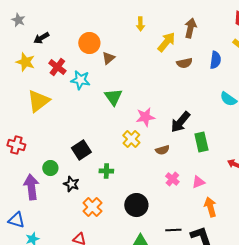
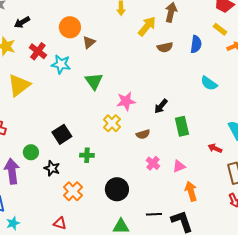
black arrow: (180, 122) -> (161, 106), size x0.7

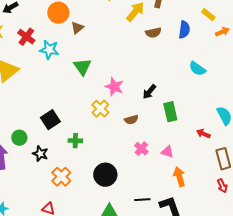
pink star: (126, 101) -> (114, 87), turned 30
pink triangle: (179, 166) -> (167, 152), turned 40

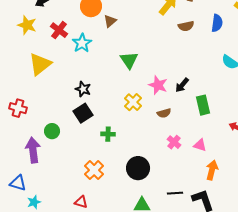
cyan star: (49, 50) -> (82, 43), turned 30
green triangle: (82, 67) -> (129, 60), moved
pink star: (114, 87) -> (158, 85), moved
black star: (40, 154) -> (83, 89), moved
orange arrow: (179, 177) -> (212, 170), turned 30

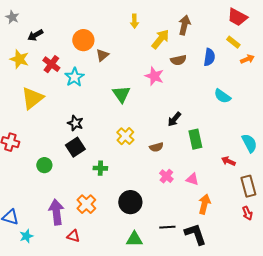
pink star: (158, 85) -> (154, 76), moved
purple arrow: (33, 150) -> (56, 212), moved

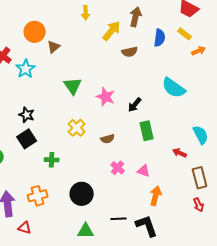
blue semicircle: (209, 57) -> (160, 38), moved
pink star: (154, 76) -> (106, 97), moved
cyan semicircle: (222, 96) -> (174, 88), size x1.4
black arrow: (174, 119) -> (135, 105), moved
orange cross: (86, 204) -> (38, 196), turned 30

